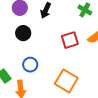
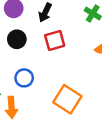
red square: (70, 40) -> (55, 40), moved

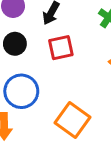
blue circle: (24, 78) -> (21, 91), size x1.5

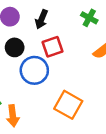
blue circle: (21, 91) -> (34, 70), moved

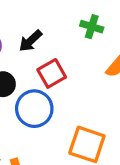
black arrow: (42, 19) -> (30, 41), turned 36

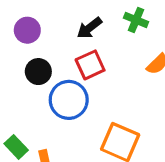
black arrow: (30, 41) -> (89, 28), moved

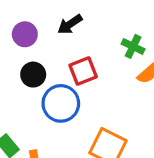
green cross: (136, 20) -> (133, 46), moved
black arrow: (89, 28) -> (70, 24), moved

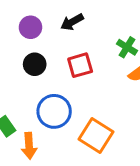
blue circle: (61, 103) -> (54, 111), moved

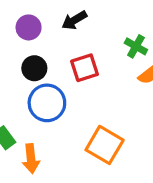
blue circle: (54, 111) -> (47, 103), moved

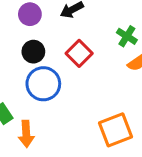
red square: (85, 68) -> (79, 53), turned -30
orange square: (105, 145) -> (116, 130), moved, turned 36

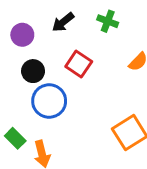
green cross: (127, 36) -> (108, 21), moved

